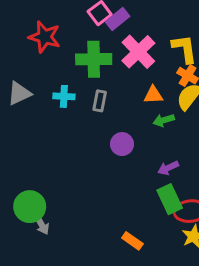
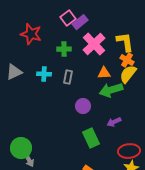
green cross: (94, 59) -> (64, 49), size x0.6
green arrow: (164, 120) -> (111, 90), size x1.6
green rectangle: (170, 199) -> (91, 138), moved

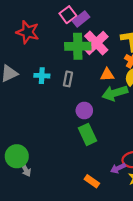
green cross: (64, 49) -> (78, 46), moved, size x1.6
purple arrow: (114, 122) -> (118, 168), moved
green rectangle: (91, 138) -> (88, 134), moved

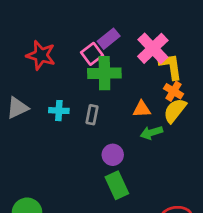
pink square: (68, 15) -> (92, 54), moved
pink cross: (96, 43) -> (153, 48), moved
green arrow: (115, 93) -> (151, 133), size x0.7

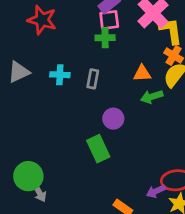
pink square: (92, 54) -> (109, 20), moved, turned 30
green cross: (104, 73) -> (105, 38), size x0.6
green rectangle: (117, 185) -> (98, 149), moved

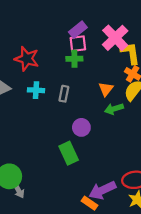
red star: (42, 20) -> (27, 59), moved
orange triangle: (142, 73) -> (106, 89), turned -49
purple arrow: (156, 191) -> (102, 190), moved, size x1.6

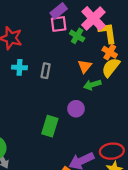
green cross: (74, 59) -> (77, 36), moved, turned 32
purple circle: (81, 127) -> (76, 109), moved
green rectangle: (69, 153) -> (50, 126), turned 42

